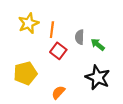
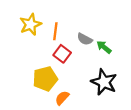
gray semicircle: (80, 37) -> (85, 39), turned -64
yellow pentagon: (25, 73) -> (45, 79), moved

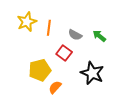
green arrow: (104, 47) -> (99, 36), moved
red square: (62, 54) -> (64, 53), moved

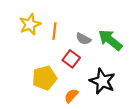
green arrow: (99, 36) -> (110, 40), size x1.6
orange semicircle: (55, 87) -> (71, 96), moved

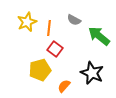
gray semicircle: (83, 39) -> (74, 20), moved
red square: (71, 59) -> (55, 49), moved

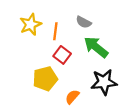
green arrow: (99, 36) -> (96, 47), moved
black star: (92, 73) -> (104, 82), turned -30

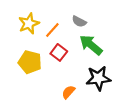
orange line: (55, 31) -> (52, 30), turned 35
yellow pentagon: (45, 79) -> (30, 62), moved, turned 30

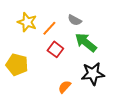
yellow star: (29, 24) -> (27, 22), turned -30
yellow pentagon: (30, 62) -> (17, 65), moved

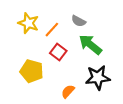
yellow pentagon: (17, 65) -> (32, 71), moved

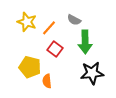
green arrow: (90, 44) -> (85, 42), turned -130
orange semicircle: (68, 91) -> (47, 81), moved, turned -48

